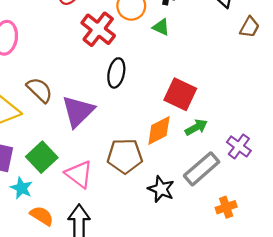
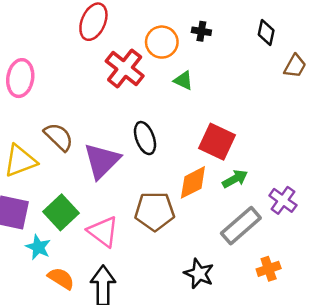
green triangle: (161, 27) -> (183, 80), moved
black ellipse: (116, 73) -> (145, 138), moved, turned -32
black star: (161, 189) -> (199, 274), moved

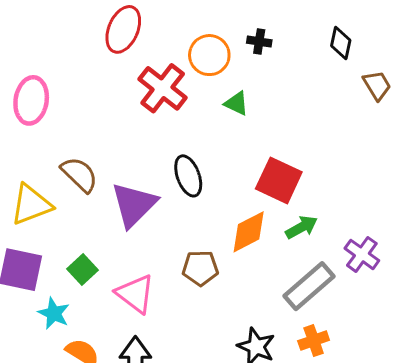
brown trapezoid: (295, 66) -> (377, 85), turned -60
brown pentagon: (155, 211) -> (200, 268), size x0.7
green square: (61, 212) -> (82, 270), size x0.7
orange cross: (269, 269) -> (314, 341), moved

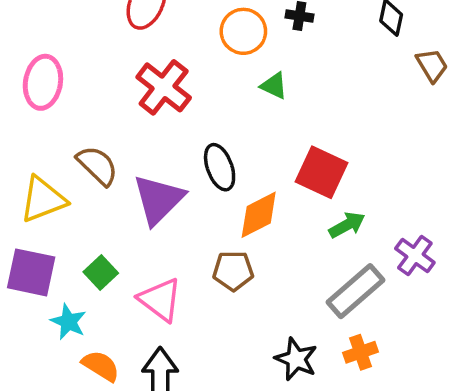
red cross: (163, 88) -> (164, 87), moved
orange diamond: (249, 232) -> (259, 215), moved

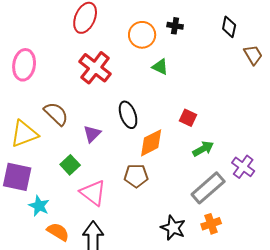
red square: (322, 172) -> (188, 118), size x0.6
purple triangle: (158, 199) -> (92, 134), size x0.6
green square: (101, 272) -> (70, 165), moved

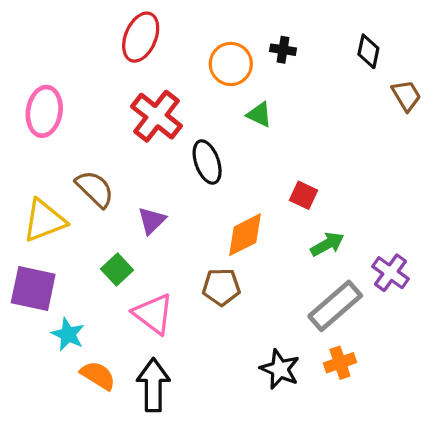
black ellipse: (128, 115) -> (207, 162), moved

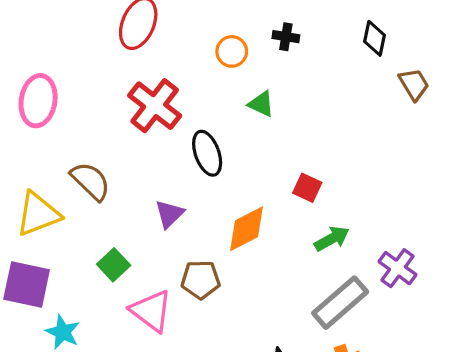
orange circle: (231, 64) -> (232, 51), size x0.7
purple triangle: (152, 221) -> (169, 214), moved
brown pentagon: (221, 287) -> (201, 280), moved

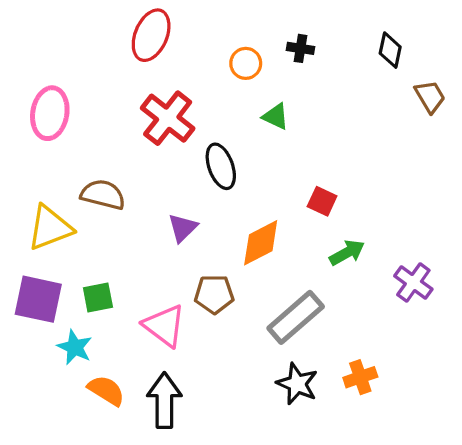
brown semicircle: (91, 181) -> (103, 195), turned -30
green square: (114, 265) -> (98, 297), moved, turned 32
gray rectangle: (340, 303) -> (296, 317), moved

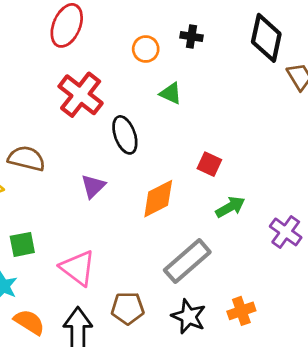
black diamond: (390, 50) -> (266, 38), size x1.6
brown pentagon: (214, 294) -> (128, 308), moved

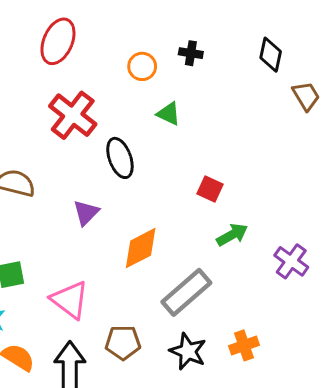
black diamond: (266, 38) -> (271, 55), size x0.7
orange diamond: (158, 199) -> (141, 248), moved

